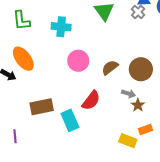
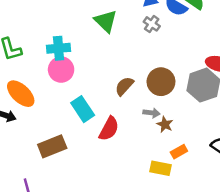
gray cross: (138, 12) -> (152, 24), moved
pink circle: (78, 61) -> (61, 70), moved
cyan rectangle: (70, 120) -> (83, 109), moved

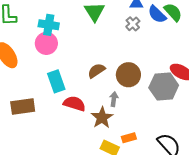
gray arrow: (151, 113) -> (114, 99), turned -104
brown star: (165, 124) -> (102, 118), moved, size x1.5
red semicircle: (109, 129) -> (74, 104), turned -115

